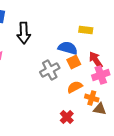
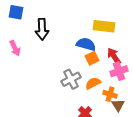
yellow rectangle: (86, 30) -> (104, 26), size x1.5
gray cross: (50, 70) -> (71, 79), moved
brown triangle: (100, 109) -> (118, 105), turned 48

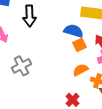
gray cross: (71, 79) -> (22, 66), moved

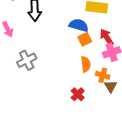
orange semicircle: (80, 70) -> (86, 64), turned 112

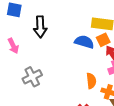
orange square: (85, 39) -> (103, 40), moved

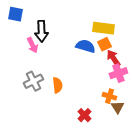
pink arrow: (13, 46) -> (32, 45), moved
orange semicircle: (91, 81) -> (57, 85), moved

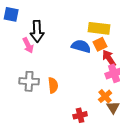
gray cross: (33, 81) -> (29, 81), turned 30
orange cross: (109, 96) -> (105, 96), turned 32
red cross: (84, 115) -> (80, 115), turned 32

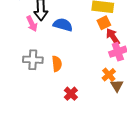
blue semicircle: (81, 46) -> (63, 25), moved
red cross: (80, 115) -> (71, 94), moved, turned -32

